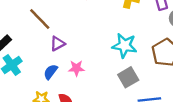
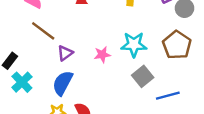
pink star: (76, 68) -> (102, 55), moved
blue semicircle: (51, 72) -> (63, 83), size x1.5

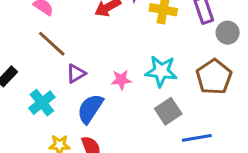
cyan cross: (22, 82) -> (42, 103), moved
blue semicircle: (63, 83) -> (90, 109), moved

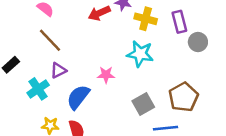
cyan star: (161, 71) -> (140, 54), moved
purple triangle: (76, 74) -> (58, 70), moved
brown pentagon: (214, 77) -> (183, 97), moved

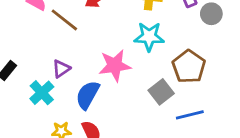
brown line: (50, 40) -> (64, 20), moved
pink star: (106, 75) -> (115, 66), size x1.6
brown pentagon: (183, 97) -> (189, 67), moved

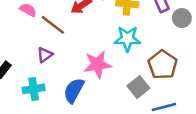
purple triangle: (61, 69) -> (45, 55), moved
cyan cross: (42, 93) -> (34, 89), turned 35

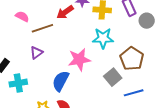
brown line: (53, 25) -> (42, 28), turned -55
cyan cross: (34, 89) -> (18, 83), moved

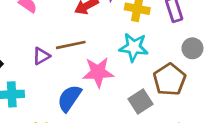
gray circle: (147, 21) -> (192, 48), moved
brown line: (42, 28) -> (71, 45), moved

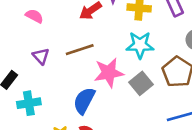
purple triangle: (41, 56) -> (41, 56), moved, turned -36
gray square: (141, 101) -> (141, 83), moved

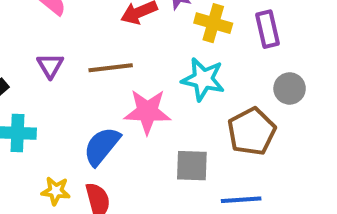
gray square: (141, 83) -> (192, 166), moved, turned 30

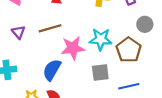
cyan star: (203, 79) -> (101, 39), moved

